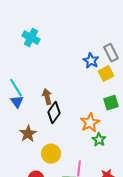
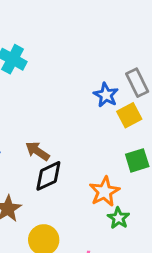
brown arrow: (47, 97) -> (37, 151), turned -42
black diamond: (54, 113) -> (48, 176), turned 30

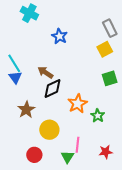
blue star: (106, 95) -> (59, 36), moved
orange star: (104, 192) -> (78, 104), moved

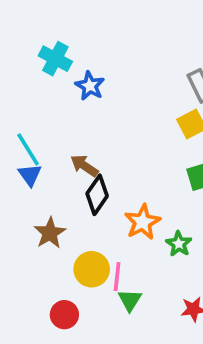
blue star: (59, 36) -> (90, 86), moved
black diamond: (52, 88) -> (97, 195), turned -30
pink line: (78, 145) -> (117, 277), moved
green triangle: (68, 157) -> (130, 300), moved

